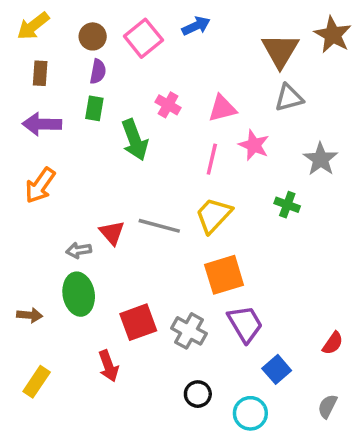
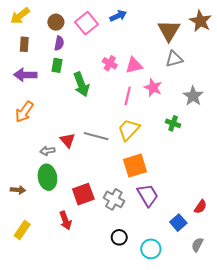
pink cross: (168, 105) -> (110, 63), moved
blue square: (277, 369) -> (178, 223), moved

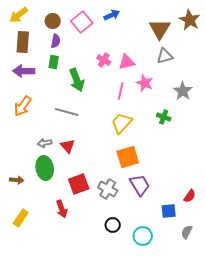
brown rectangle: (24, 44) -> (23, 42), size x1.5
gray line: (96, 136) -> (67, 112), moved
red triangle: (68, 140) -> (68, 146), moved
blue square: (178, 223) -> (169, 211), turned 35

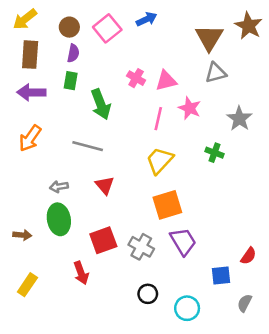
red triangle: (68, 146) -> (105, 185), moved

